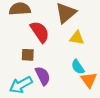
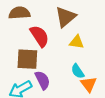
brown square: (28, 55) -> (27, 59), size x1.6

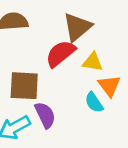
red semicircle: (39, 36) -> (60, 54), moved, turned -95
orange triangle: (89, 84) -> (109, 86), moved

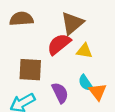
orange triangle: (109, 86) -> (98, 92), moved
purple semicircle: (45, 115) -> (60, 93), moved

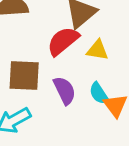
purple semicircle: (60, 93) -> (65, 90), moved

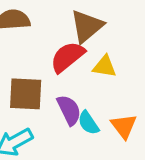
cyan semicircle: (99, 93) -> (88, 123), moved

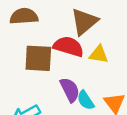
red semicircle: (67, 57) -> (69, 47), turned 56
brown square: (26, 94) -> (38, 58), moved

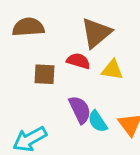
red semicircle: (69, 47) -> (78, 61), size x0.7
brown square: (38, 58) -> (44, 74), size x0.7

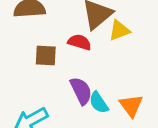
yellow triangle: (112, 70) -> (119, 30), moved, turned -30

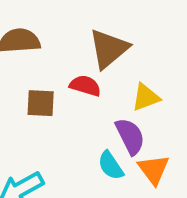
yellow triangle: (119, 30) -> (146, 97), moved
purple semicircle: (81, 91) -> (130, 136), moved

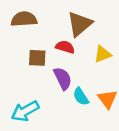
purple semicircle: (130, 136) -> (63, 78), moved

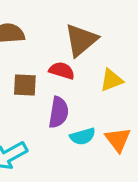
purple semicircle: (63, 78) -> (59, 112), turned 35
cyan semicircle: (81, 97) -> (83, 136), turned -72

